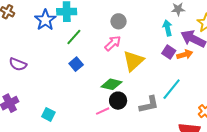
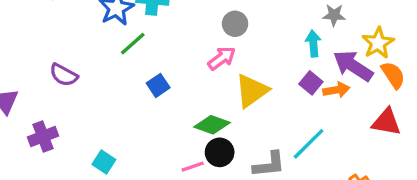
green line: (74, 37) -> (133, 44), moved

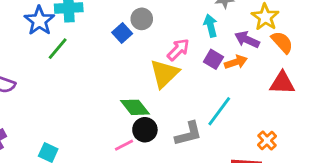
pink arrow: (222, 58) -> (178, 50), moved
purple arrow: (353, 66) -> (247, 40), size x0.7
blue square: (158, 85) -> (122, 33), moved
green diamond: (212, 125) -> (135, 107), turned 40

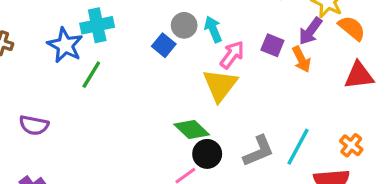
cyan arrow: (210, 26) -> (213, 29), moved
purple arrow: (247, 40) -> (310, 31), turned -70
purple square: (213, 59) -> (272, 45), moved
orange arrow: (236, 62) -> (301, 59), turned 90
cyan line: (219, 111) -> (298, 147), moved

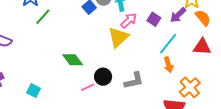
orange arrow: (301, 59) -> (168, 65), moved
green diamond: (192, 130) -> (73, 60), moved
orange cross: (351, 145) -> (190, 87), size x1.5
cyan line: (298, 147) -> (168, 44), moved

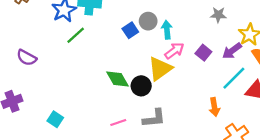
cyan line: (168, 44) -> (234, 78), moved
green diamond: (73, 60) -> (117, 79), moved
black circle: (103, 77) -> (141, 86), moved
gray L-shape: (134, 81) -> (154, 118), moved

